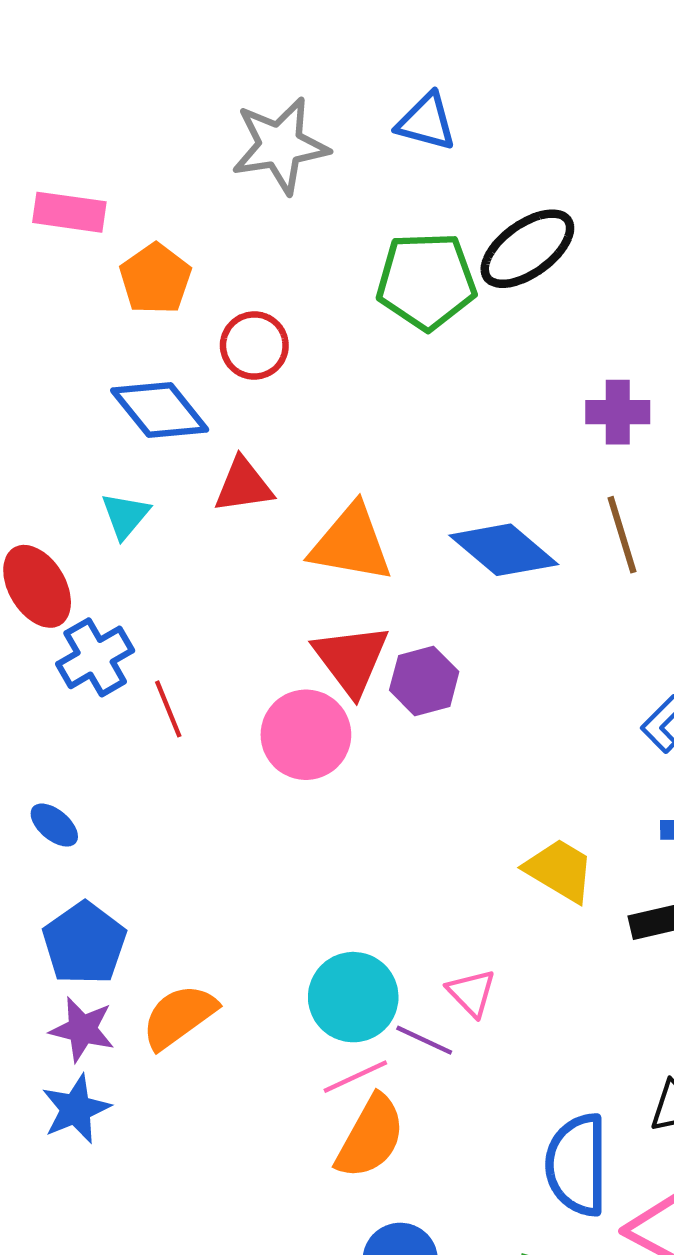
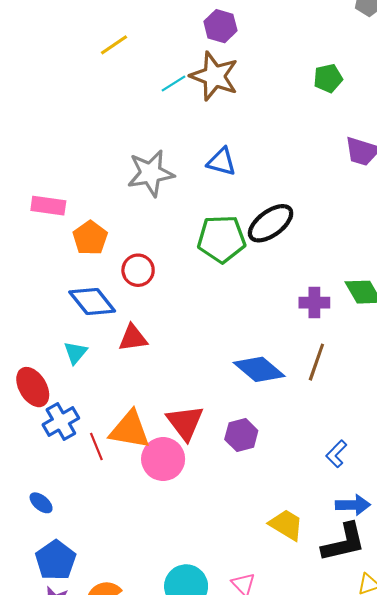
brown line: (622, 535) -> (316, 362), turned 36
orange triangle: (351, 543) -> (130, 430), moved
purple hexagon: (424, 681) -> (241, 435), moved

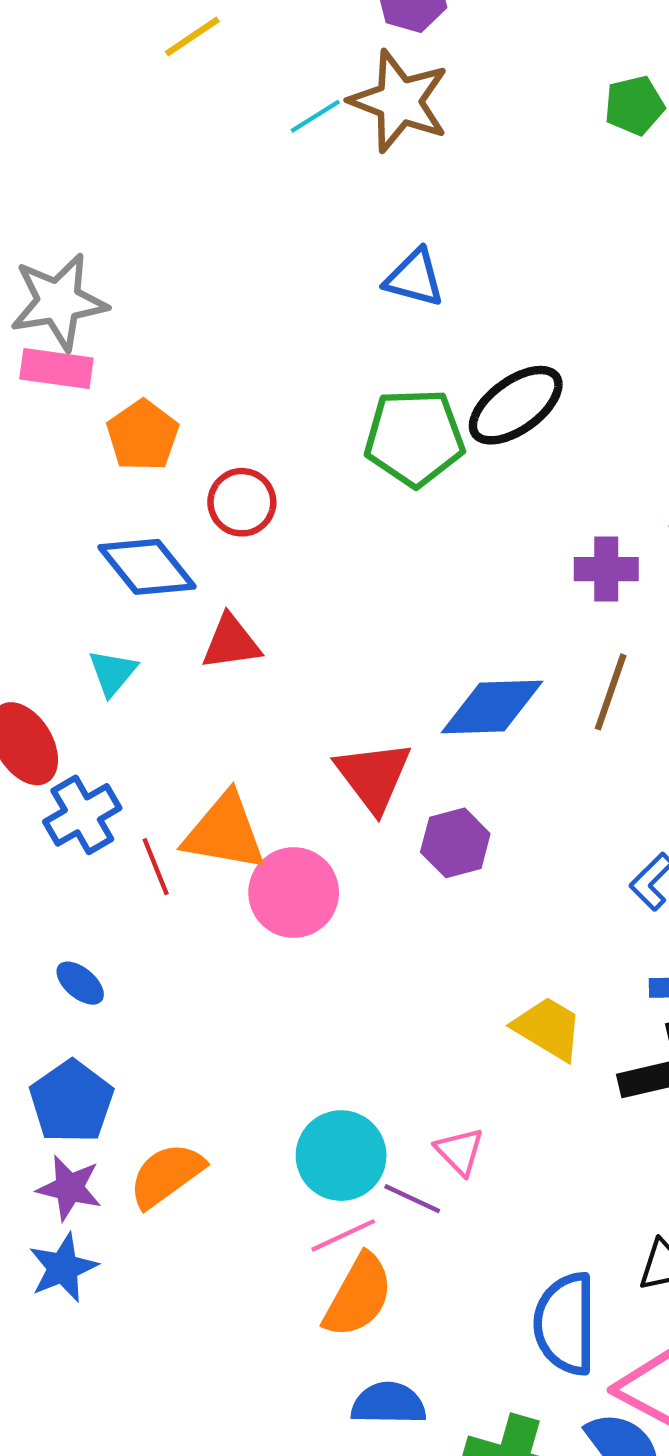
gray star: (151, 173) -> (59, 302), moved
blue diamond: (259, 369) -> (492, 707), turned -42
red triangle: (185, 423) -> (373, 776), moved
blue ellipse: (41, 503) -> (80, 983), moved

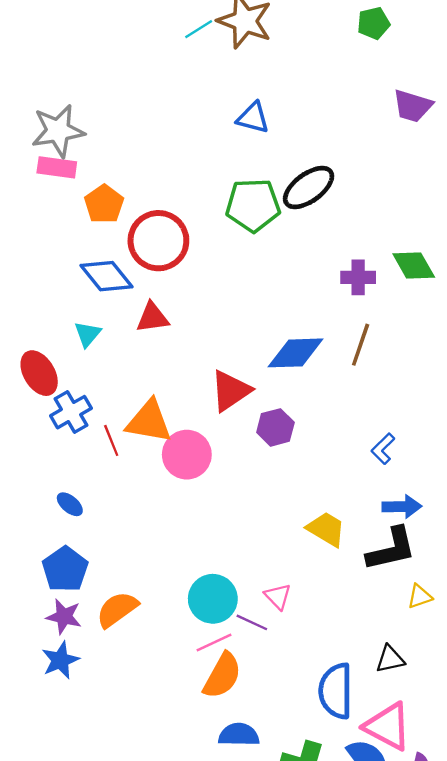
red circle: (242, 502) -> (158, 241), size x1.6
red triangle: (373, 776) -> (231, 391), turned 33

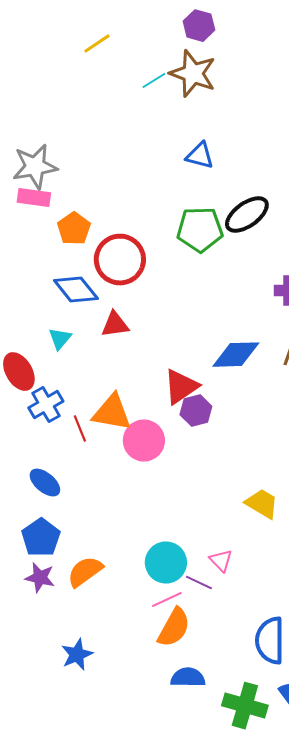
purple hexagon: (275, 427) -> (196, 411), moved
blue ellipse: (70, 504) -> (45, 483), size x1.4
blue star: (60, 660) -> (77, 655), moved

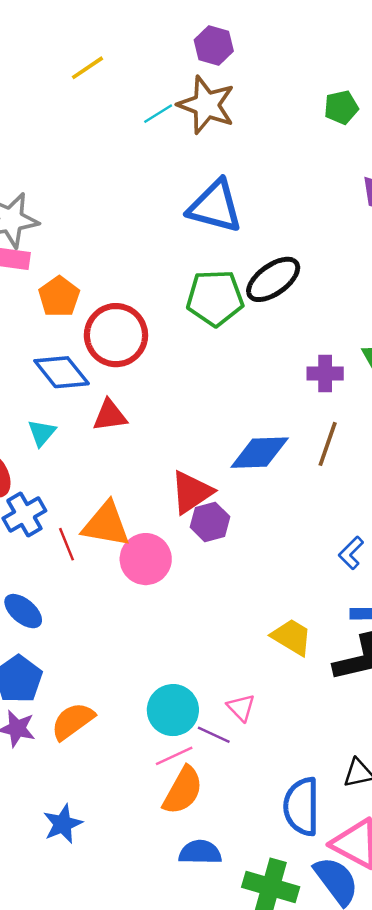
blue triangle: (200, 156) -> (215, 206), size x1.6

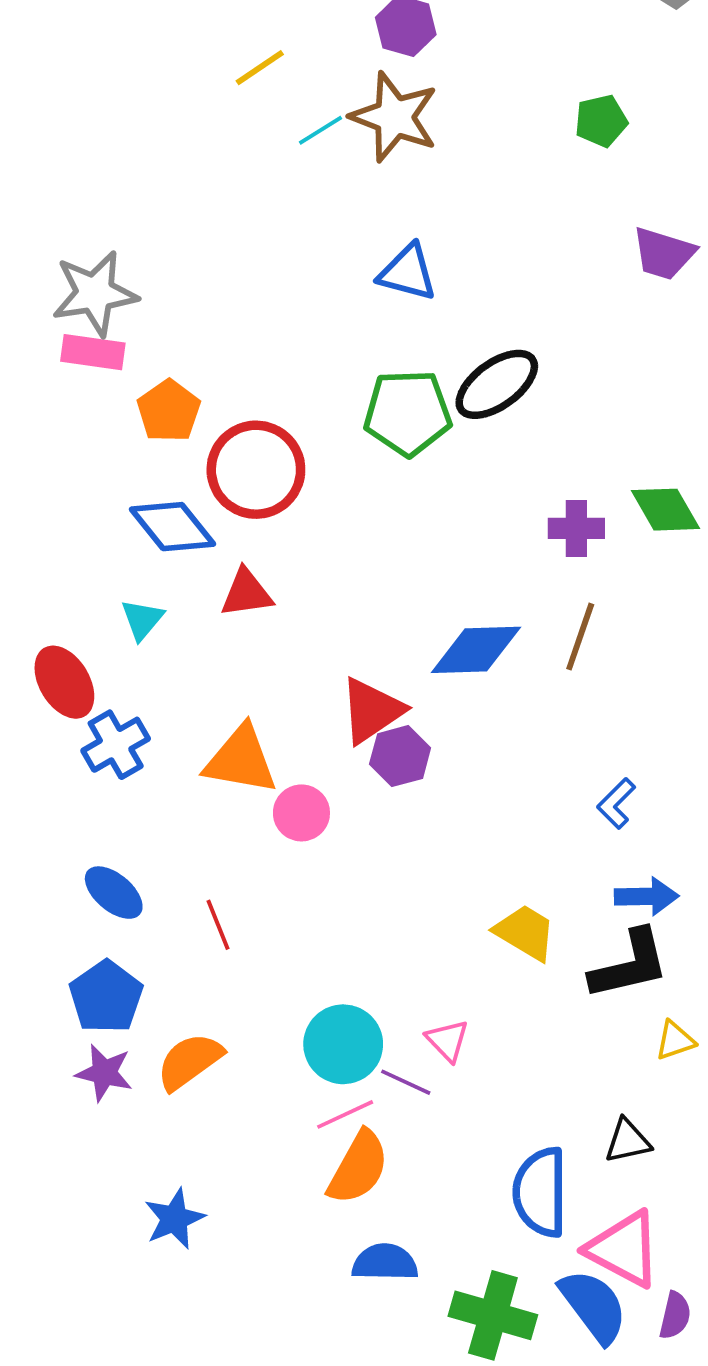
yellow line: (88, 68) -> (260, 68), moved
blue triangle: (215, 206) -> (408, 272), size x0.7
red line: (66, 544) -> (218, 925), moved
pink circle: (146, 559) -> (301, 813), size x0.7

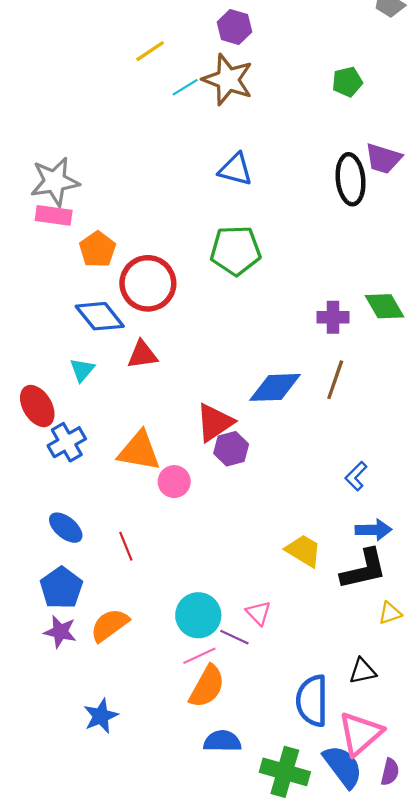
black ellipse: (497, 384) -> (351, 179), moved, turned -60
pink triangle: (624, 1249) -> (360, 734), turned 51

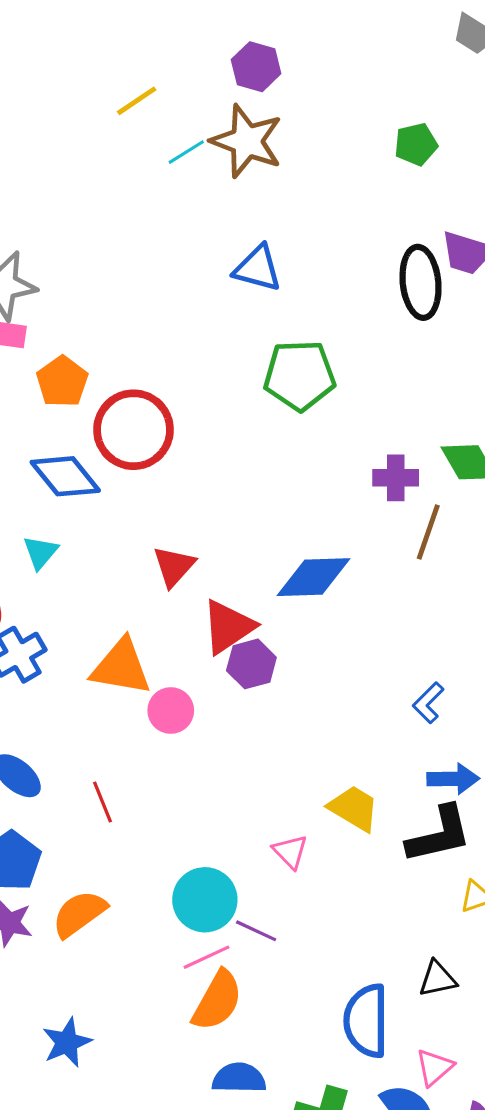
green pentagon: (236, 250) -> (300, 375), moved
red triangle: (142, 355) -> (174, 566), moved, turned -40
brown line: (335, 380) -> (428, 532), moved
pink triangle: (259, 613) -> (290, 852), moved
pink triangle: (360, 734) -> (434, 1067), size x0.6

